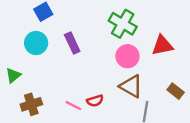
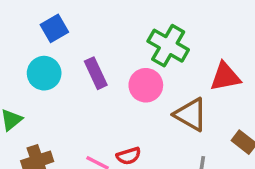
pink circle: (127, 56) -> (146, 85), moved
brown triangle: (131, 86) -> (191, 115), moved

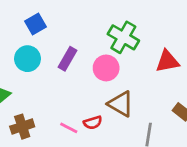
purple rectangle: (96, 73) -> (67, 59), turned 55
brown triangle: (191, 115) -> (121, 104), moved

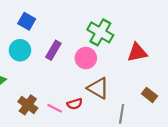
blue square: (35, 24) -> (27, 21), turned -30
brown cross: (22, 127) -> (28, 105), moved, turned -36

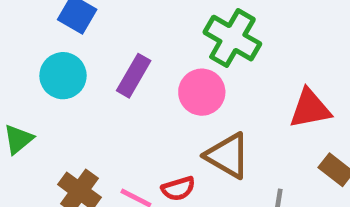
red triangle: (137, 52) -> (310, 109), moved

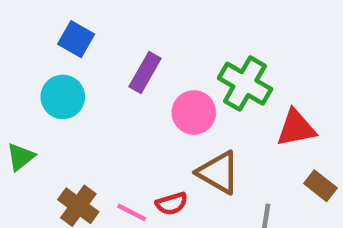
green cross: (232, 38) -> (245, 84), moved
purple rectangle: (134, 76) -> (145, 72), moved

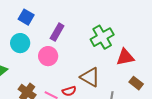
green cross: (245, 84) -> (102, 37), turned 30
pink circle: (194, 112) -> (48, 56), moved

